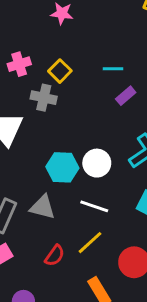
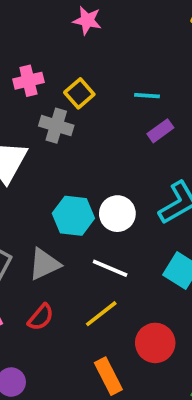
gray triangle: (43, 207) -> (44, 264), turned -44
red semicircle: (55, 256) -> (41, 317), moved

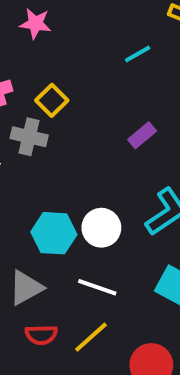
pink star: (87, 20) -> (35, 24), moved
cyan line: (147, 96) -> (138, 54), moved, turned -30
red semicircle: (41, 317) -> (41, 335), moved, turned 52

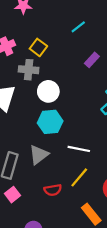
cyan line: (138, 54) -> (78, 27), moved
white circle: (101, 228) -> (48, 91), moved
red semicircle: (41, 335) -> (53, 190), moved

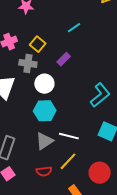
purple rectangle: (92, 60) -> (64, 59), moved
gray triangle: (39, 155) -> (44, 141), moved

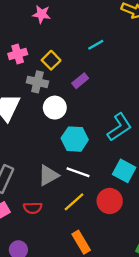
cyan hexagon: (45, 111) -> (75, 139), moved
red semicircle: (44, 171) -> (33, 208), moved
red circle: (100, 173) -> (110, 201), moved

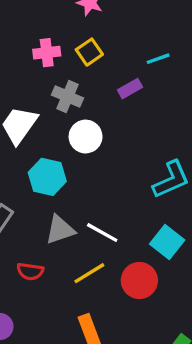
yellow square: (51, 60) -> (89, 52), moved
purple rectangle: (80, 81) -> (130, 89), moved
cyan hexagon: (75, 139) -> (47, 177), moved

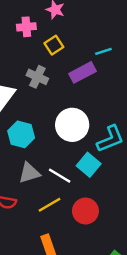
pink cross: (47, 53) -> (26, 27), moved
purple rectangle: (130, 89) -> (83, 72), size x1.5
white circle: (86, 137) -> (72, 125), moved, size x1.4
cyan square: (167, 242) -> (89, 165), moved

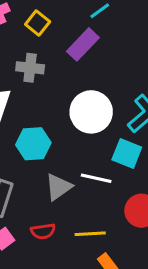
yellow line: (50, 205) -> (90, 234), moved, turned 45

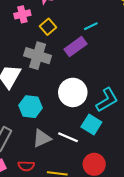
gray cross: (30, 68) -> (38, 56), size x1.4

